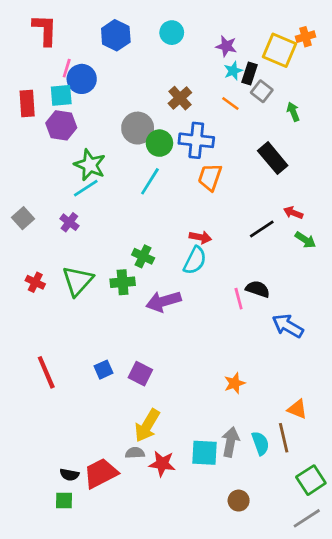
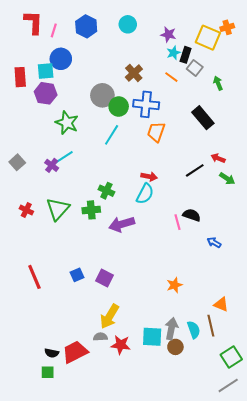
pink line: (67, 68) -> (54, 30), moved
cyan line: (86, 188) -> (64, 157), moved
blue arrow: (288, 326) -> (214, 242), size x0.6
brown circle: (239, 501) -> (175, 347), moved

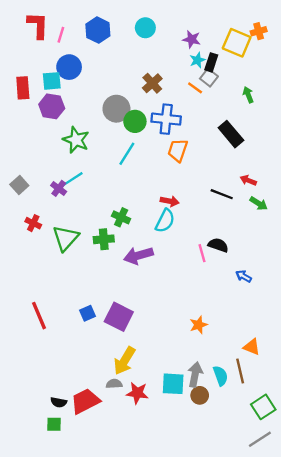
gray square: (195, 68) -> (209, 77), moved
black line: (195, 170) -> (222, 194), turned 54
red cross: (26, 210) -> (33, 223), moved
purple square: (104, 278) -> (119, 317), size x1.4

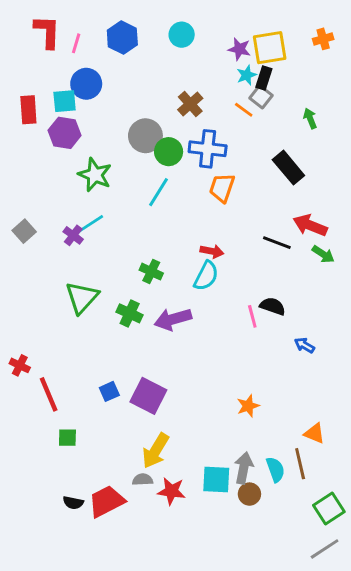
yellow square: (237, 43) -> (270, 48), moved, turned -32
red arrow: (248, 180) -> (310, 225), size x1.6
red cross: (33, 223) -> (20, 365), moved
green cross: (104, 239) -> (130, 313), moved, turned 30
green square: (54, 424) -> (67, 438), moved

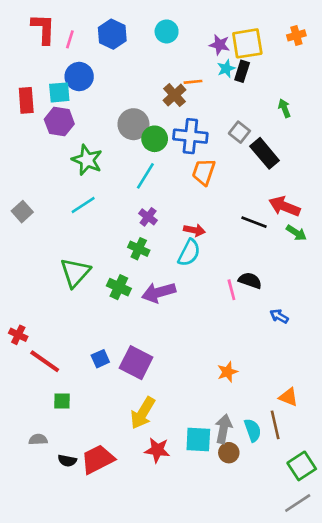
gray square: (261, 97) -> (239, 132), moved
orange line: (244, 110) -> (193, 82), moved, turned -42
purple cross: (73, 235) -> (148, 217), moved
red line: (49, 394) -> (45, 361), turned -32
gray semicircle: (143, 480) -> (38, 439), moved

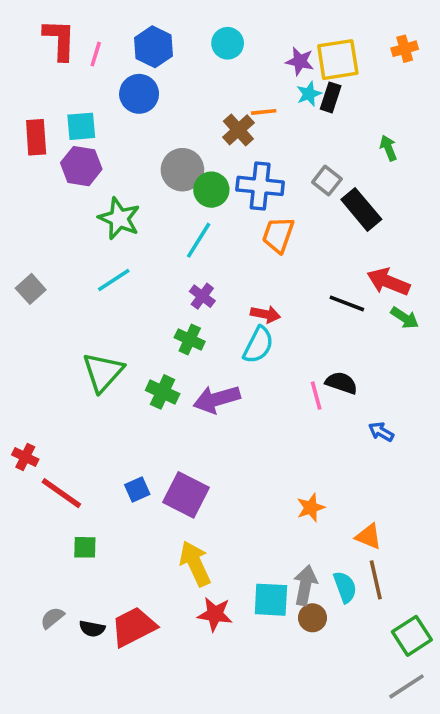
blue circle: (79, 77) -> (139, 94), moved
orange triangle: (288, 397) -> (369, 536), moved
yellow arrow: (143, 413) -> (195, 564), turned 124
gray semicircle: (38, 439) -> (52, 618), moved, turned -36

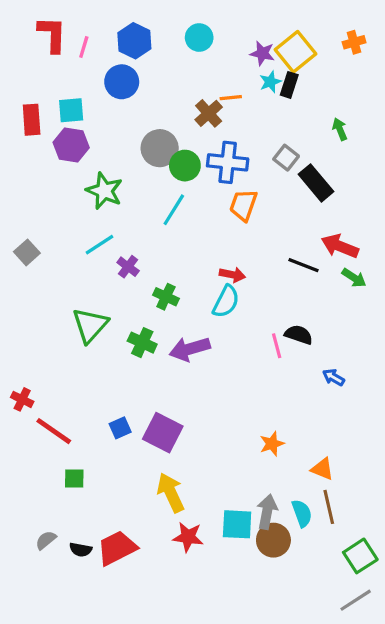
yellow square: (338, 60) -> (296, 52), turned -30
purple cross: (202, 296) -> (128, 267), moved
brown circle: (313, 618) -> (273, 540), size x1.4

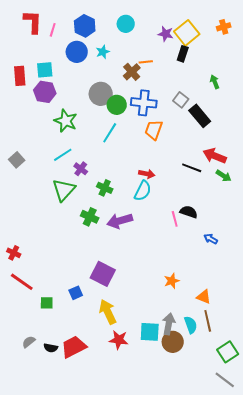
cyan star: (270, 82) -> (103, 52), moved
green triangle: (90, 325) -> (64, 190), moved
blue square: (120, 428) -> (76, 293), moved
red line: (54, 431) -> (22, 282), moved
gray line: (356, 600) -> (225, 380), turned 70

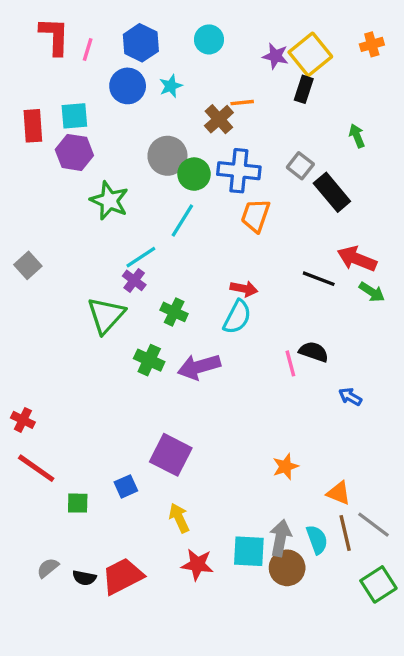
cyan line: (63, 155) -> (141, 257), moved
yellow arrow: (108, 312) -> (179, 518), size x0.7
gray line: (225, 380) -> (373, 525), moved

